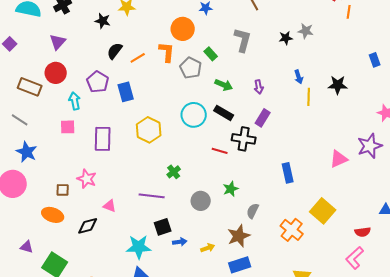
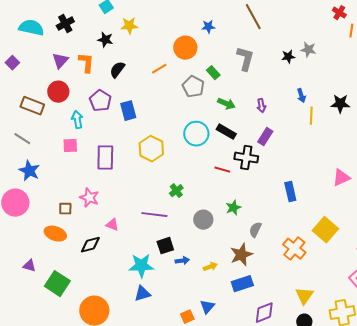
orange L-shape: (167, 52) -> (86, 63), moved
orange line: (138, 58) -> (159, 69), moved

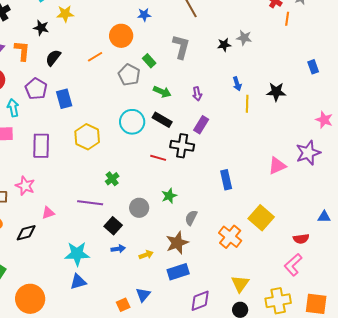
pink triangle: (112, 225) -> (48, 213), turned -40
black square: (165, 246) -> (113, 226), moved, turned -30

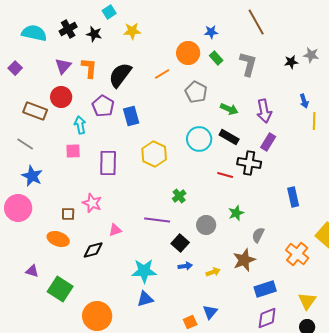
black star: (41, 28) -> (94, 34), moved
black semicircle: (53, 58) -> (120, 75), size x1.5
green rectangle: (149, 61) -> (216, 58), moved
purple arrow: (197, 94) -> (264, 111), size x1.6
blue rectangle: (178, 272) -> (265, 289), moved

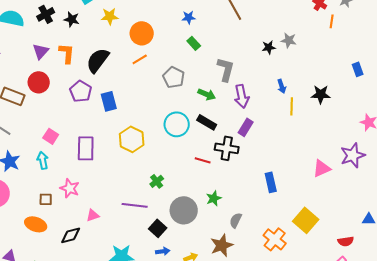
orange circle: (188, 53) -> (142, 33), moved
gray L-shape: (248, 64) -> (226, 69), moved
cyan arrow: (80, 125) -> (43, 160), moved
pink square: (73, 151) -> (51, 136), turned 35
gray circle: (206, 225) -> (184, 210), size x1.4

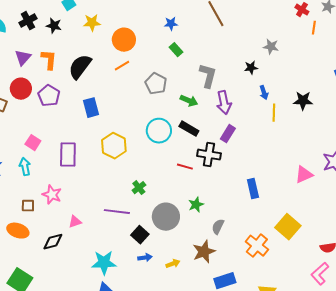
black star: (269, 47) -> (251, 68), moved
purple pentagon: (81, 91) -> (49, 96), moved

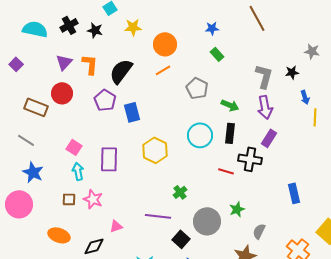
gray L-shape: (208, 76) -> (264, 76), moved
purple pentagon: (49, 96) -> (105, 100), moved
black rectangle: (189, 129) -> (230, 133), turned 66
cyan arrow: (25, 167) -> (78, 171), moved
brown square: (28, 206) -> (69, 199), moved

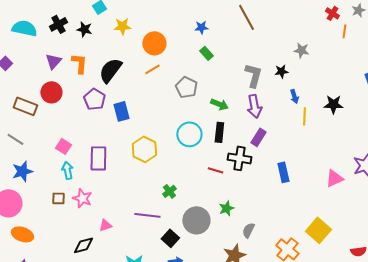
blue star: (33, 172) -> (22, 171), turned 30
blue rectangle: (294, 193) -> (283, 172), moved
orange ellipse: (59, 235) -> (22, 234), moved

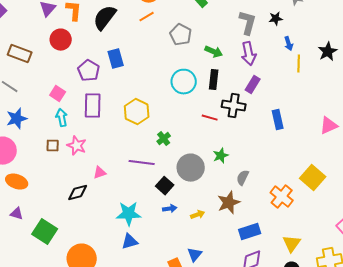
red circle: (51, 92) -> (61, 40), moved
purple pentagon: (94, 99) -> (89, 71), moved
black star: (333, 104) -> (328, 52), turned -30
yellow hexagon: (144, 149) -> (137, 112), moved

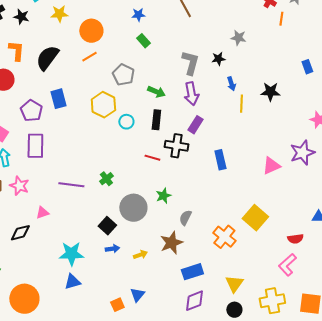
black star: (328, 52) -> (270, 92), turned 30
cyan circle: (184, 82) -> (126, 122), size x0.6
yellow hexagon: (137, 112) -> (103, 105), moved
purple line: (142, 163) -> (71, 185), moved

